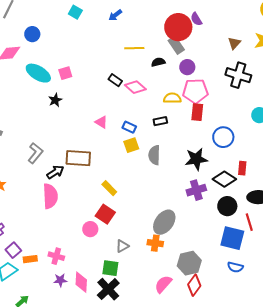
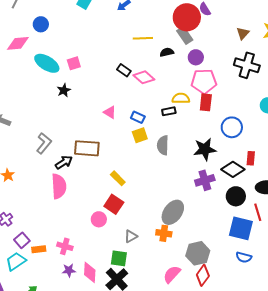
yellow semicircle: (172, 98) -> (181, 98), moved

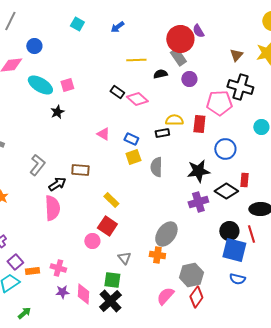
pink pentagon: (204, 81) -> (219, 103), moved
brown rectangle: (87, 148) -> (80, 170), size x0.7
black circle: (236, 196) -> (229, 231), moved
gray triangle: (131, 236) -> (124, 258), turned -40

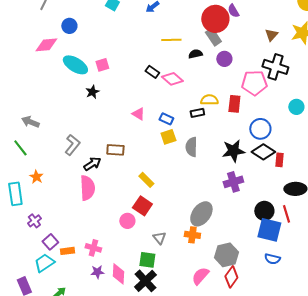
black diamond: (226, 191) -> (263, 152), moved

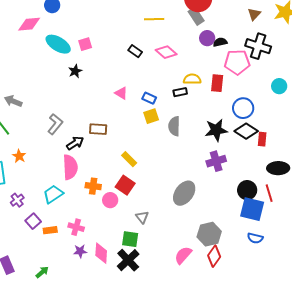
black semicircle: (195, 54) -> (220, 42), moved
pink diamond: (172, 79) -> (166, 52), moved
orange cross: (192, 235) -> (93, 186), moved
cyan trapezoid: (44, 263) -> (53, 194), moved

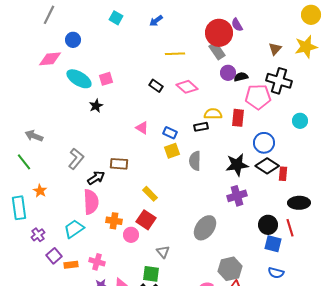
blue square: (252, 209) -> (273, 244), size x0.7

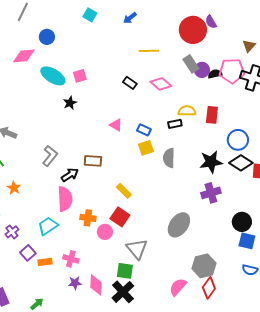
gray rectangle: (217, 51) -> (191, 64), moved
pink pentagon: (258, 97) -> (232, 71), moved
gray triangle: (163, 252) -> (137, 249), size x1.6

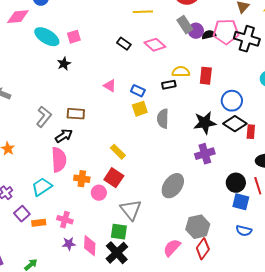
brown rectangle: (93, 161) -> (76, 114), moved

